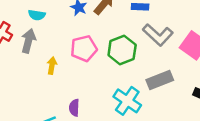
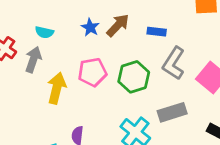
gray L-shape: (158, 35) -> (174, 63), turned 76
yellow arrow: (52, 66) -> (57, 88), size x1.6

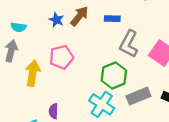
green hexagon: (134, 77) -> (114, 75), moved
gray rectangle: (172, 112) -> (138, 96), moved

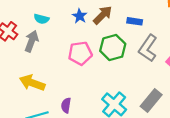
yellow arrow: (33, 73) -> (32, 83), moved, turned -85
green hexagon: (114, 75) -> (113, 47), moved
gray rectangle: (138, 96) -> (151, 101), turned -35

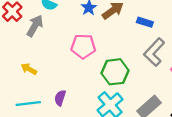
green hexagon: (113, 47) -> (115, 72), moved
yellow arrow: (32, 83) -> (29, 69), size x0.6

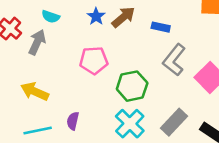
yellow arrow: (29, 69) -> (35, 91), size x1.5

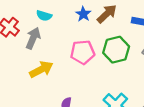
green hexagon: (132, 86) -> (116, 50), moved
yellow arrow: (35, 91) -> (41, 69), moved, turned 130

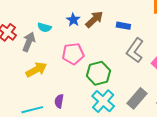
cyan semicircle: (44, 16) -> (44, 27), moved
green hexagon: (116, 50) -> (98, 73), moved

